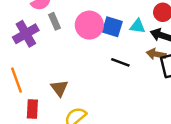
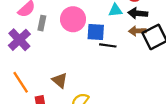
gray rectangle: (55, 21) -> (42, 23), turned 48
blue square: (112, 27) -> (96, 32), moved

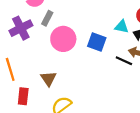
pink circle: (73, 19) -> (63, 39), moved
black line: (108, 45) -> (124, 61), moved

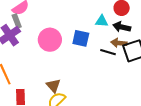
gray rectangle: (47, 18) -> (17, 21), moved, turned -40
brown triangle: (48, 79) -> (53, 86), moved

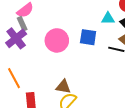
brown triangle: (53, 86) -> (63, 87), turned -35

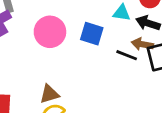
brown triangle: (63, 87) -> (49, 94), turned -35

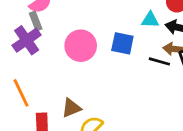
brown triangle: (49, 94) -> (71, 108), moved

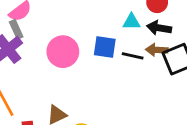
black line: (159, 61) -> (133, 56), moved

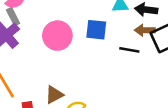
black line: (133, 56) -> (129, 50), moved

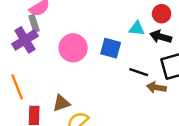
brown arrow: (145, 30) -> (156, 87), moved

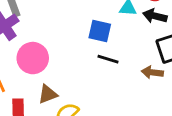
pink circle: (73, 48) -> (33, 58), moved
black line: (139, 72) -> (108, 59), moved

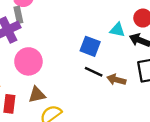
brown arrow: (152, 72) -> (116, 80), moved

